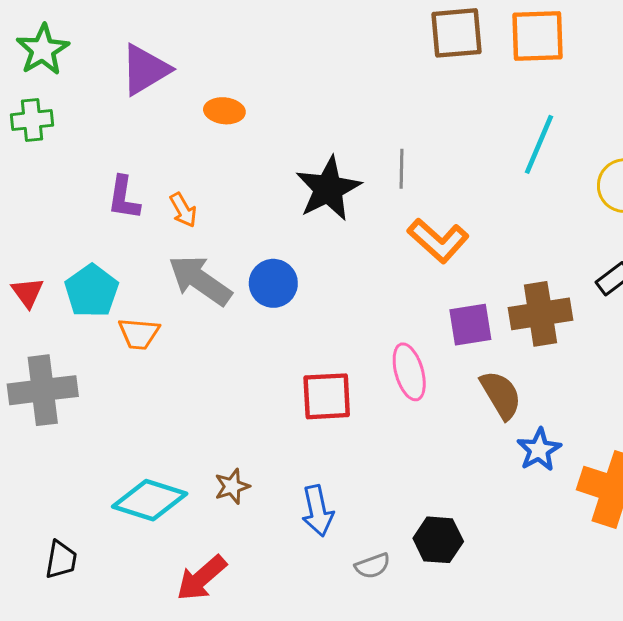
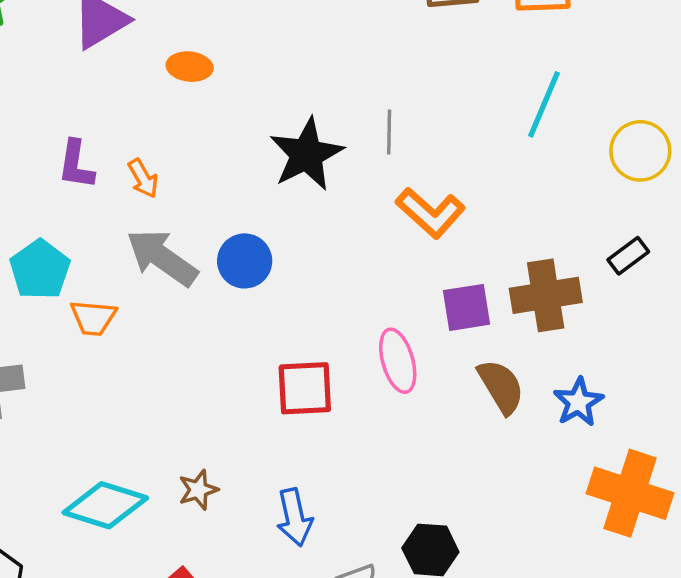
blue star: (539, 450) -> (578, 402), moved

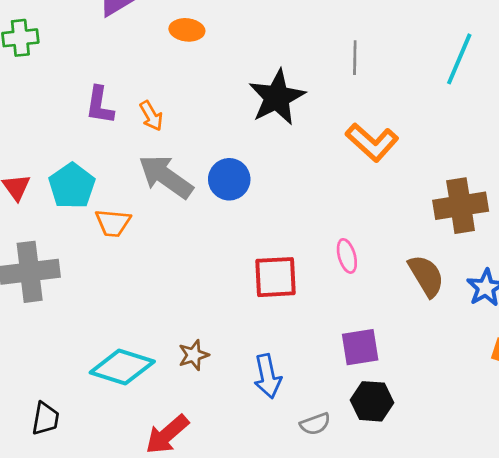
gray line: (389, 132) -> (355, 58), moved
purple square: (467, 307) -> (360, 347), moved
pink ellipse: (398, 361) -> (347, 256), size x0.7

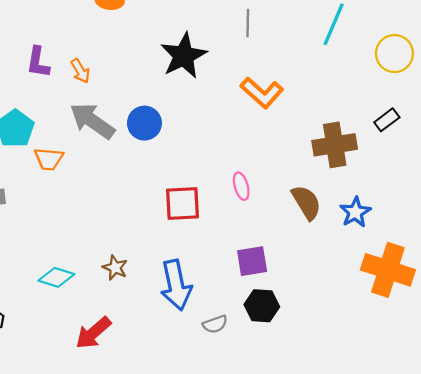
brown star: (194, 355) -> (115, 268), turned -30
cyan diamond: (122, 367) -> (56, 277), size x0.7
blue arrow: (268, 376) -> (176, 285), size x1.4

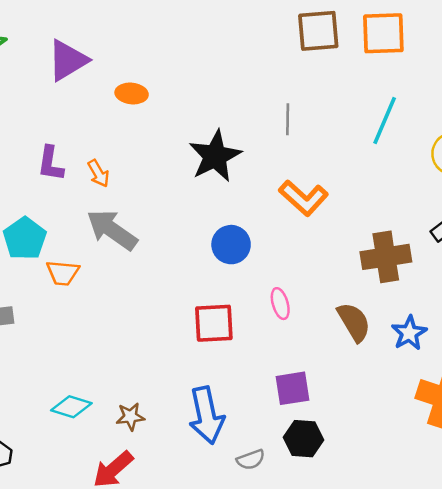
blue circle: (144, 123) -> (231, 245), moved
brown star: (115, 268) -> (130, 417), moved, turned -30

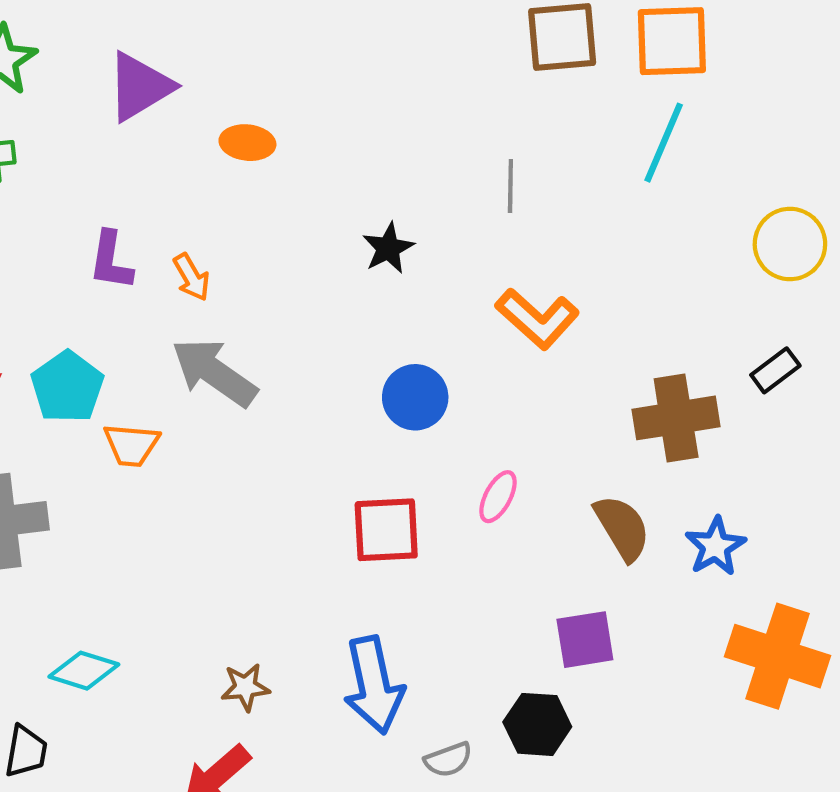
cyan line: (385, 121) -> (664, 143), moved
black star: (215, 156) -> (388, 248), size x0.6
pink ellipse: (280, 304) -> (498, 497), turned 44
purple square: (292, 388) -> (585, 640), moved
cyan diamond: (71, 407) -> (84, 671), moved

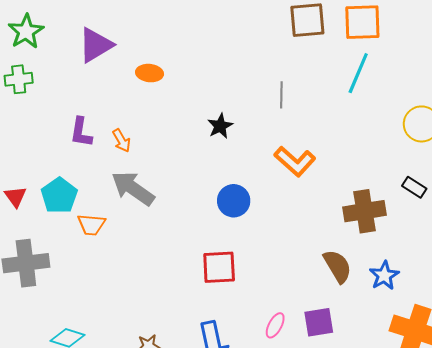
black rectangle: (775, 370) -> (414, 187), turned 70
pink ellipse: (498, 497) -> (275, 325), moved

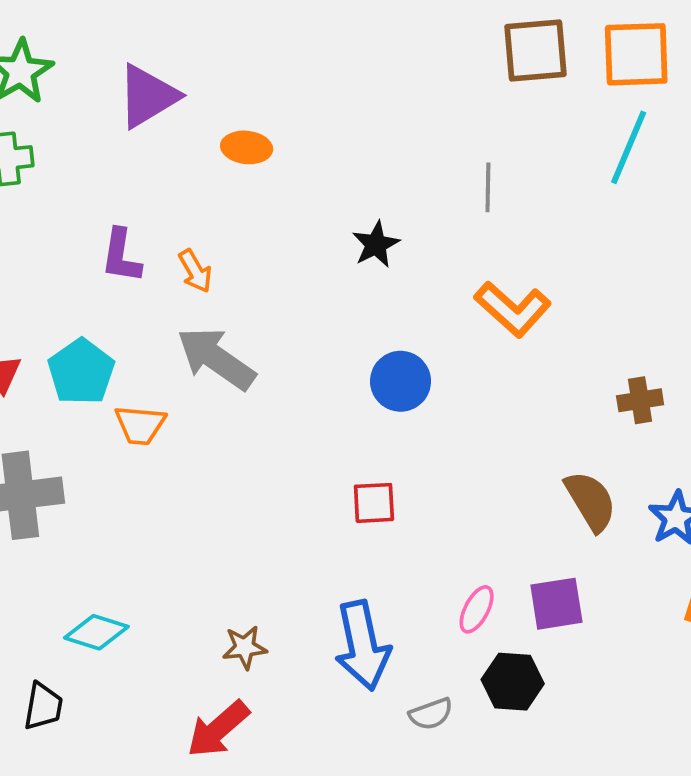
brown cross: (364, 211) -> (640, 400), size x0.6
red square: (219, 267) -> (374, 503), size x0.7

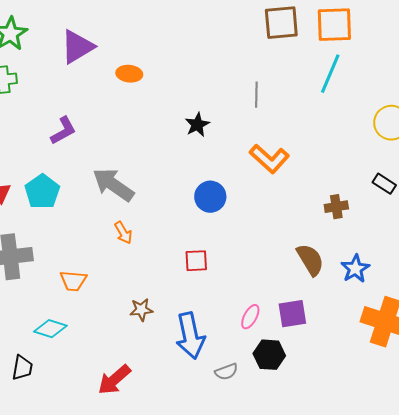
purple L-shape: (121, 256) -> (63, 131), turned -128
orange arrow: (195, 271) -> (123, 233), moved
orange trapezoid: (140, 425) -> (73, 281), moved
brown star: (245, 647) -> (141, 310), moved

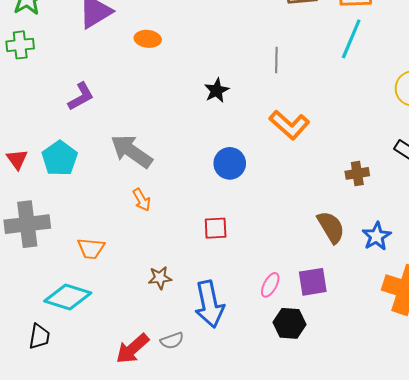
cyan diamond: (50, 329) -> (68, 297), size x1.4
gray semicircle: (226, 372) -> (172, 341), moved

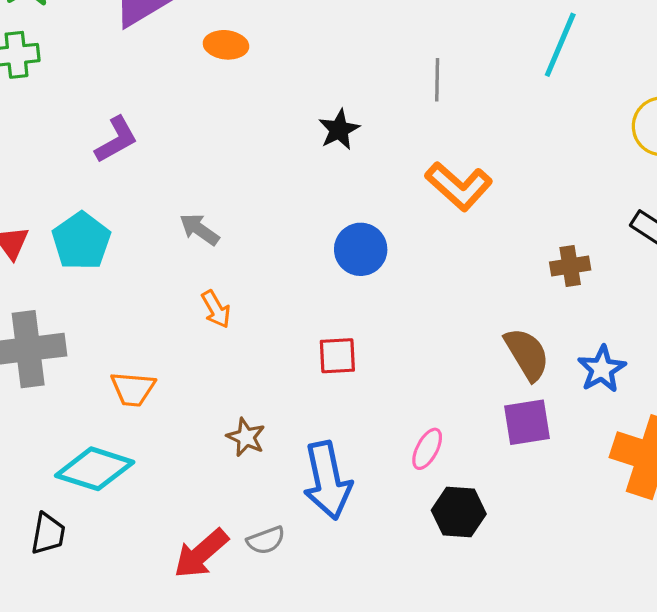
gray arrow: (132, 151) -> (199, 229), size x0.6
brown star: (160, 278) -> (246, 437), turned 30
purple square: (313, 282) -> (527, 422), moved

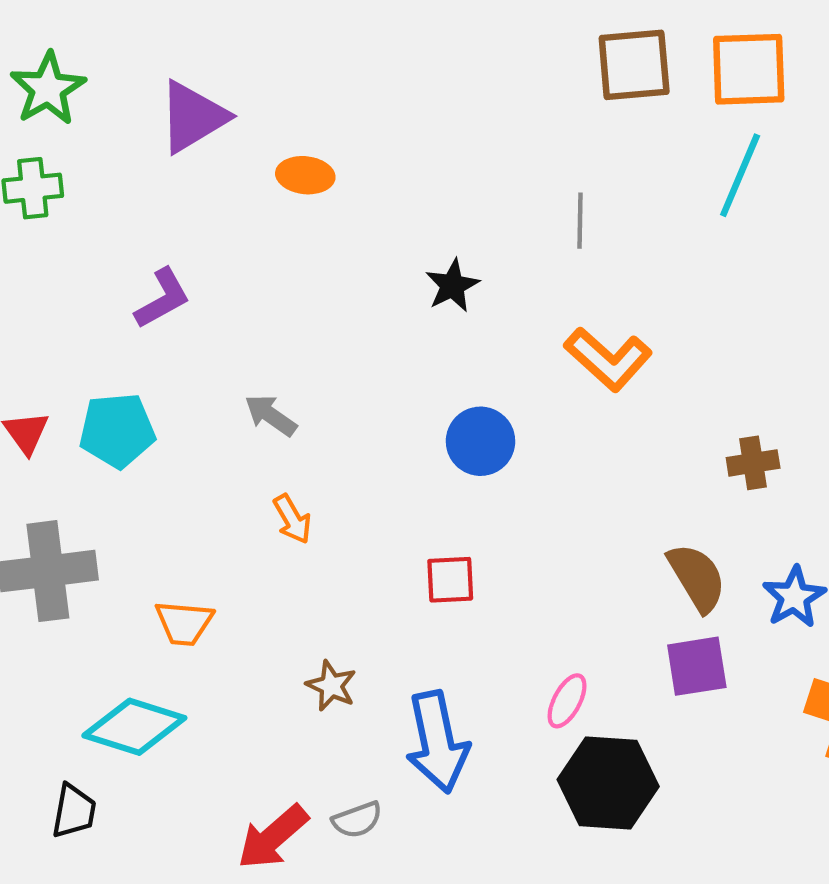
cyan pentagon: (81, 241) -> (117, 430), turned 30
black hexagon: (459, 512) -> (608, 783), size x1.4

